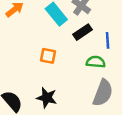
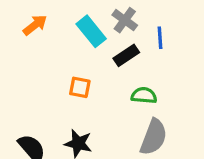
blue line: (108, 40) -> (160, 38), moved

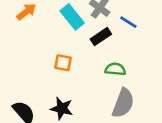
blue line: (160, 38) -> (128, 22), turned -54

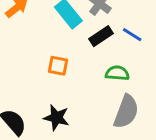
blue line: (128, 22) -> (132, 35), moved

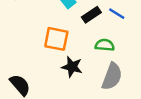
orange square: (58, 66) -> (56, 39), size x1.5
black star: (57, 118) -> (72, 67), moved

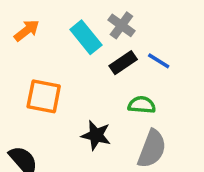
orange square: (56, 39) -> (44, 96), moved

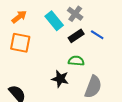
orange square: (44, 96) -> (20, 43), moved
green semicircle: (142, 105) -> (76, 61), moved

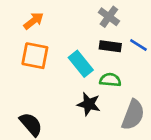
cyan rectangle: (54, 21) -> (81, 64), moved
black rectangle: (76, 36) -> (110, 46), turned 42

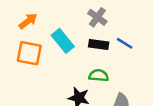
cyan rectangle: (81, 64) -> (63, 41), moved

